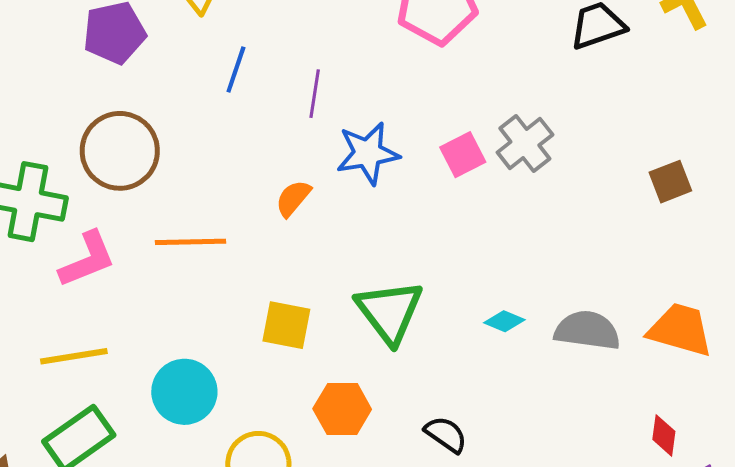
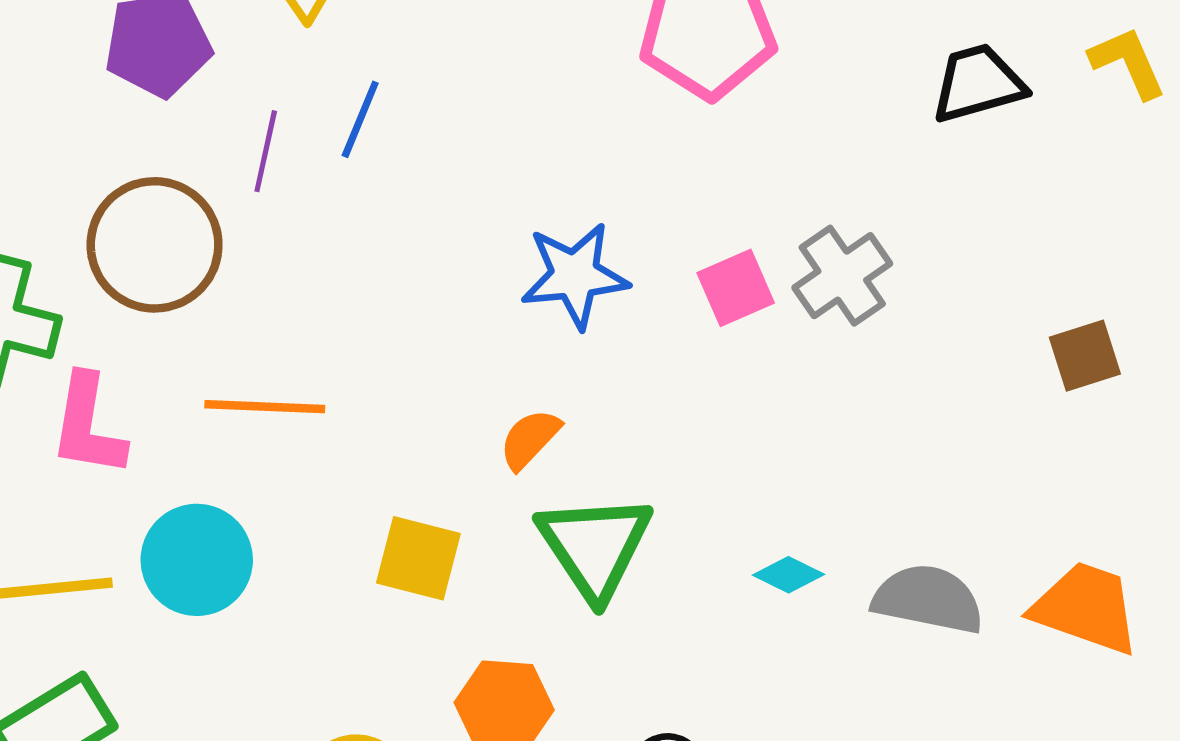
purple line: (315, 94) -> (266, 151), moved
orange semicircle: (293, 198) -> (530, 439), moved
pink L-shape: (87, 259) -> (88, 425), turned 118
cyan circle: (184, 392) -> (197, 560), moved

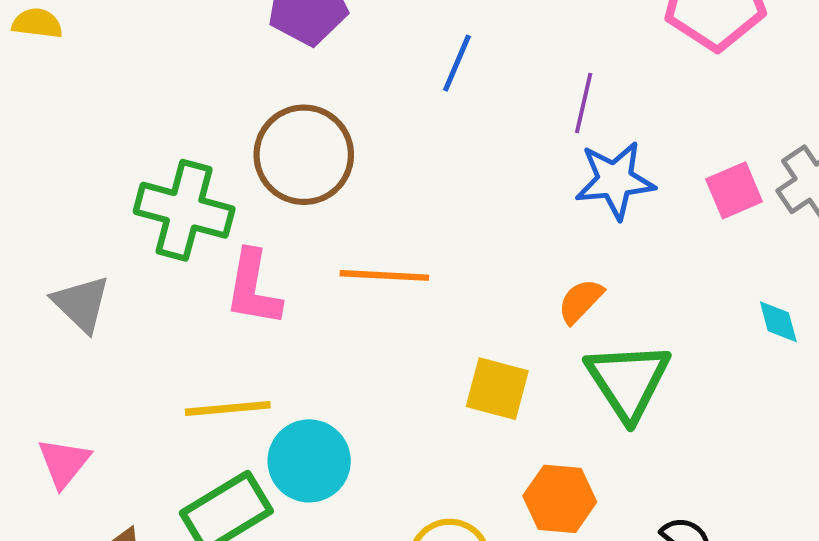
purple line: (266, 151) -> (584, 103), moved
cyan circle: (197, 560) -> (309, 461), moved
cyan diamond: (789, 575) -> (778, 322), moved, turned 48

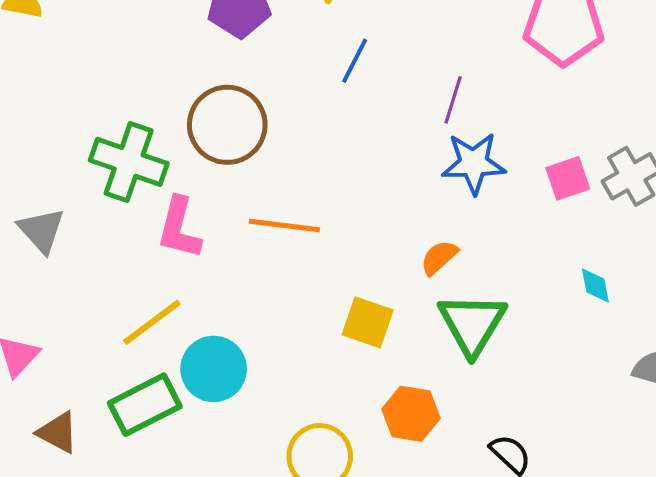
yellow line: (228, 408) -> (152, 322), turned -36

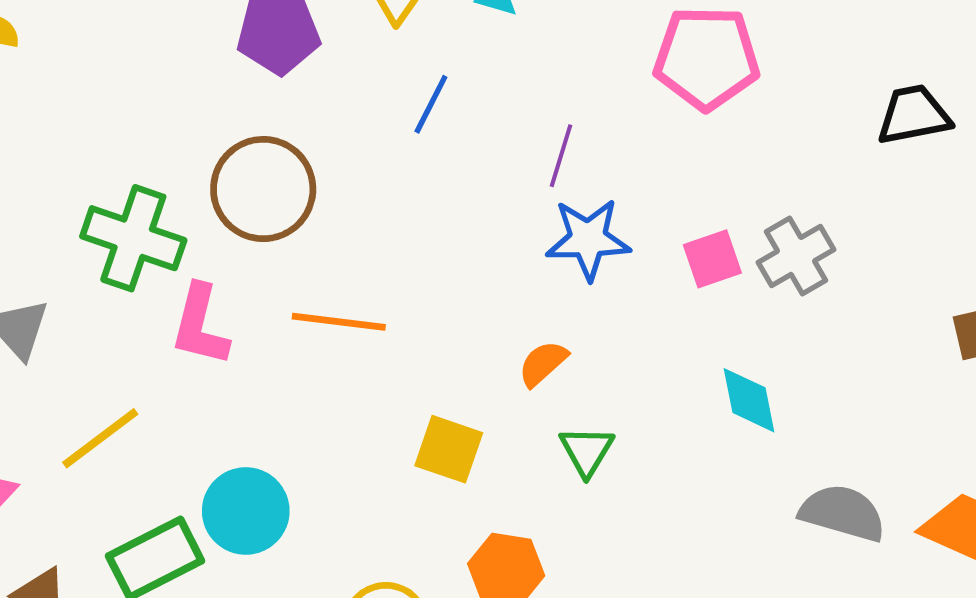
cyan diamond: (595, 286) -> (749, 400), size x1.4
yellow line: (152, 322) -> (100, 438), moved
green triangle: (472, 324) -> (587, 451), size x0.6

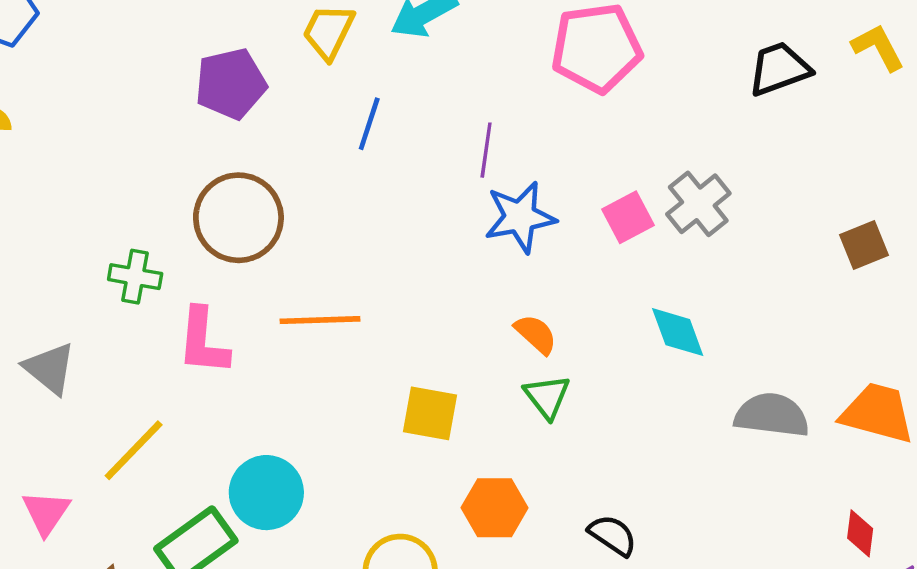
green cross: (133, 238) -> (135, 277), size x0.6
orange semicircle: (543, 363) -> (536, 334), moved, turned 93

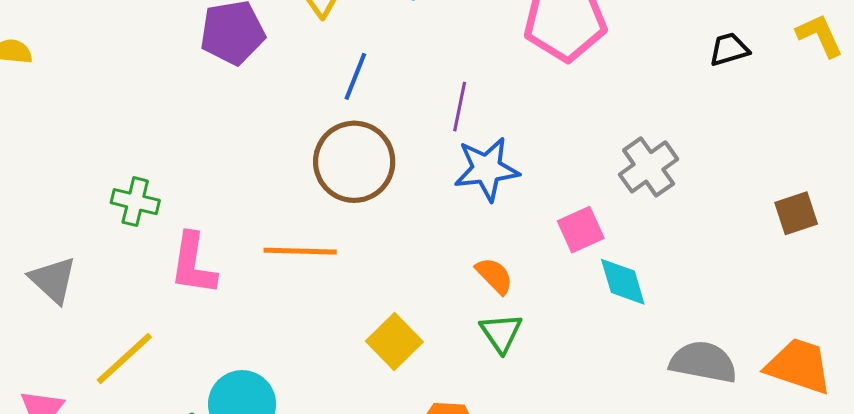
black trapezoid: (779, 69) -> (729, 49), size x0.7
pink square: (628, 217) -> (581, 230), moved
brown circle: (238, 218) -> (354, 162), moved
yellow square: (430, 413) -> (394, 342), turned 32

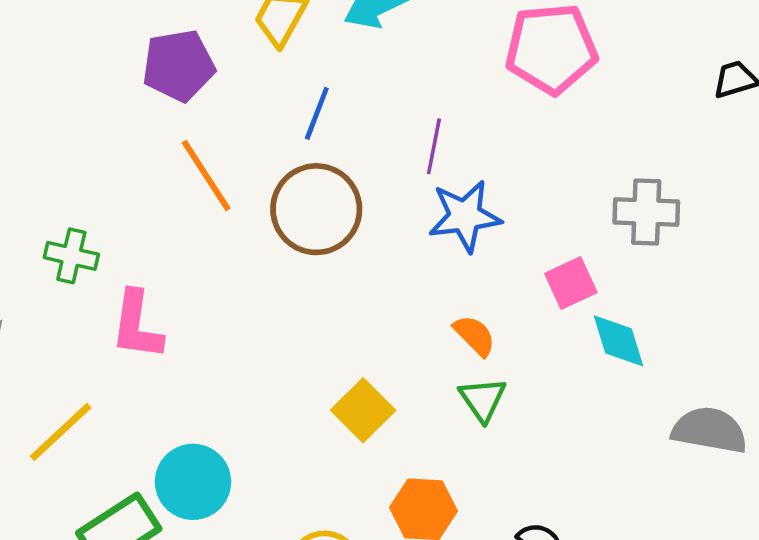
gray cross: (649, 167) -> (646, 212), turned 38
orange line: (300, 251) -> (206, 175), moved, turned 56

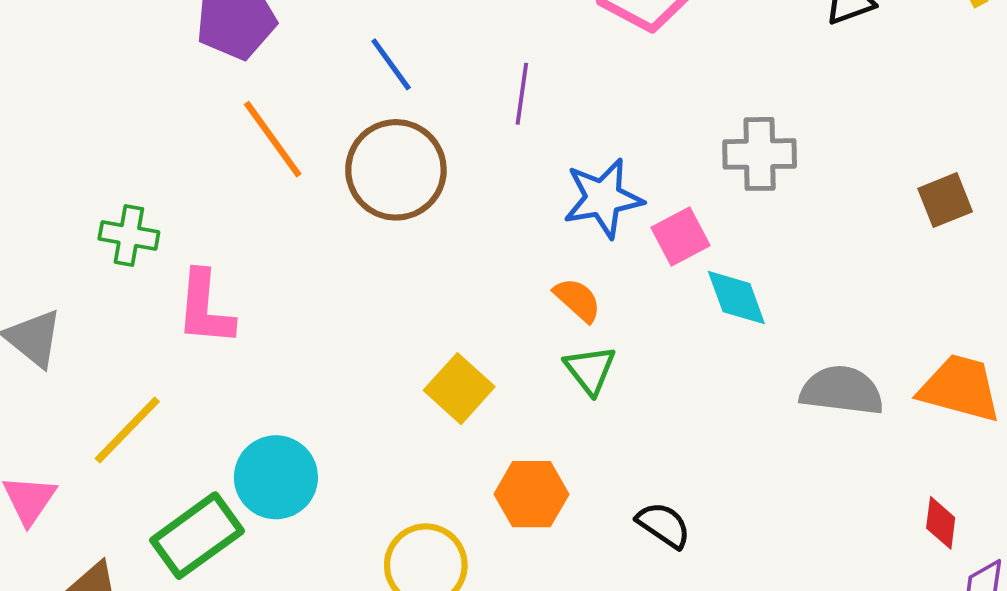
blue line: (317, 113) -> (391, 64), turned -54
blue star: (465, 216) -> (603, 198), moved

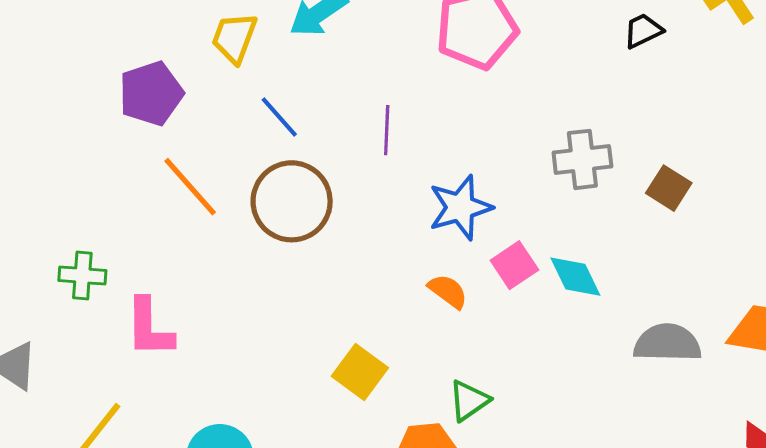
brown square: (945, 200) -> (669, 188), moved, turned -30
pink square: (681, 236) -> (514, 265), moved
green triangle: (590, 370) -> (469, 401), moved, turned 39

